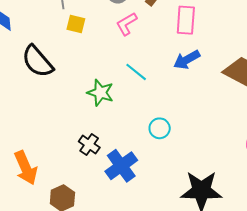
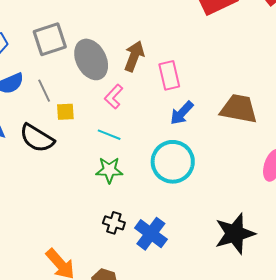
black semicircle: (38, 61) -> (37, 138), moved
cyan line: (136, 72) -> (109, 135), moved
cyan circle: (160, 128) -> (173, 162), moved, size x2.0

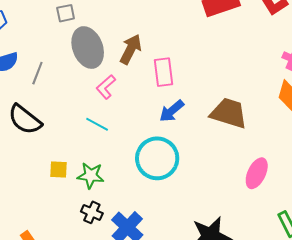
gray square: (50, 39) -> (66, 13), moved, size x0.6
gray line: (44, 91) -> (37, 73), turned 40
yellow square: (65, 112) -> (58, 169), moved
green star: (109, 170) -> (91, 175), moved

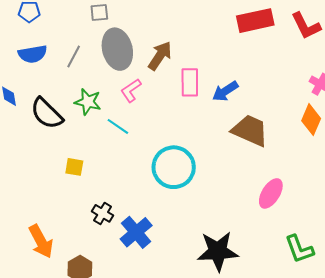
gray line: (37, 73) -> (74, 56), moved
blue arrow: (172, 111) -> (225, 91), moved
green star: (91, 175) -> (88, 102), moved

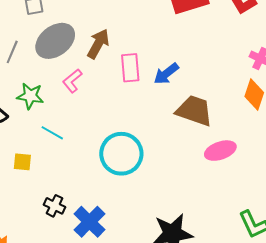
gray ellipse: (117, 49) -> (55, 41), turned 72
cyan line: (118, 126) -> (52, 133), moved
pink ellipse: (271, 193) -> (220, 151), moved, turned 44

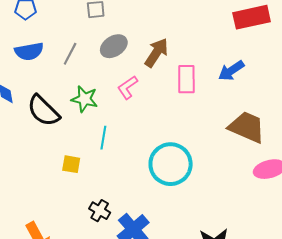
gray ellipse: (55, 41) -> (114, 46), size x0.7
blue arrow: (166, 74) -> (231, 71), moved
cyan line: (52, 133) -> (103, 138), turned 65

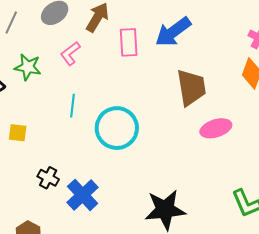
blue arrow: (231, 71) -> (173, 32), size x1.4
brown trapezoid: (247, 127) -> (191, 87), turned 60
cyan line: (103, 138) -> (73, 106), moved

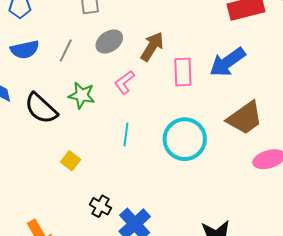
brown trapezoid: (191, 87) -> (245, 118), turned 63
cyan circle: (117, 128) -> (185, 139), moved
yellow square: (18, 133) -> (71, 161), turned 30

